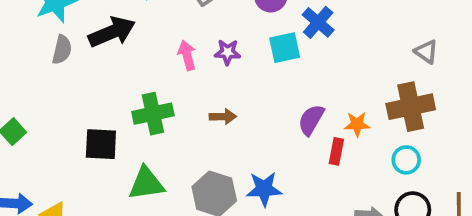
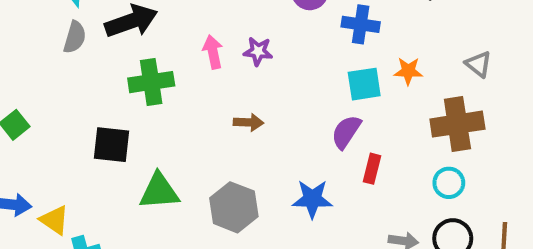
blue cross: (318, 22) -> (361, 24), turned -36
cyan square: (285, 48) -> (364, 84), moved
green cross: (153, 114) -> (151, 82), moved
orange star: (357, 124) -> (408, 71), moved
blue star: (264, 189) -> (312, 199), moved

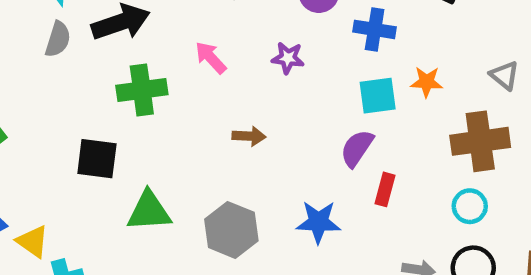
purple star: (258, 51) -> (288, 58), moved
pink arrow: (213, 52) -> (211, 58), turned -32

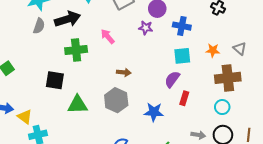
purple star: (288, 58) -> (146, 28), moved
orange star: (427, 82) -> (213, 50), moved
gray hexagon: (231, 230) -> (116, 100), moved

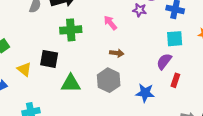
pink arrow: (108, 36) -> (110, 23), moved
yellow triangle: (25, 117) -> (24, 69), moved

